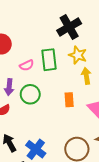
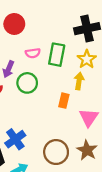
yellow arrow: (86, 76) -> (79, 81), moved

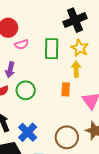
pink semicircle: (33, 53) -> (22, 44), moved
green circle: (27, 83) -> (26, 90), moved

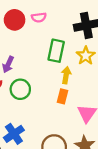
pink semicircle: (22, 44) -> (39, 17), moved
yellow arrow: (76, 69) -> (66, 75), moved

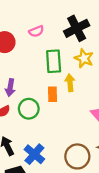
pink semicircle: (39, 17) -> (36, 31), moved
orange rectangle: (63, 96) -> (53, 94), moved

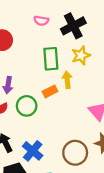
pink semicircle: (36, 31) -> (41, 21), moved, turned 32
yellow star: (84, 58) -> (81, 55), turned 30
orange rectangle: (53, 94) -> (50, 91), turned 64

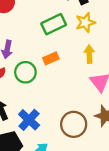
green rectangle: (51, 59) -> (54, 24), turned 65
yellow arrow: (67, 80) -> (89, 54), moved

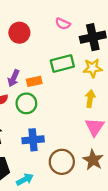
orange rectangle: (51, 58) -> (34, 81), moved
blue cross: (29, 120) -> (33, 140), moved, turned 30

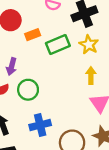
yellow star: (93, 68) -> (89, 45), turned -30
orange rectangle: (34, 81) -> (33, 35), moved

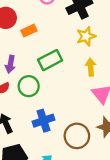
green rectangle: (58, 45) -> (50, 60), moved
yellow star: (89, 45) -> (86, 36), turned 30

